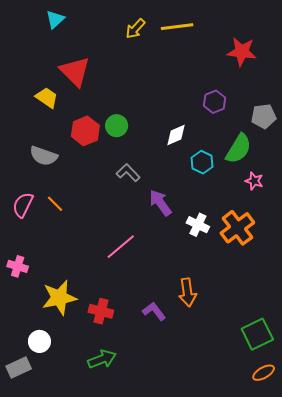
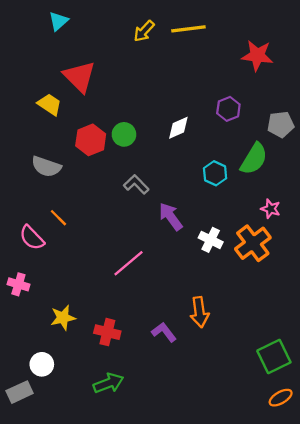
white diamond: (176, 135) -> (178, 128), moved
pink star: (254, 181) -> (271, 209), moved
pink semicircle: (23, 205) -> (32, 238), moved, turned -70
yellow star: (59, 298) -> (63, 318), size x0.7

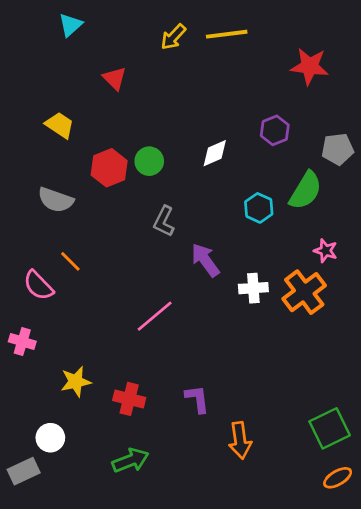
red triangle: (80, 77) -> (114, 78), moved, size x0.6
gray L-shape: (136, 184) -> (164, 221), turned -110
white cross: (211, 240) -> (253, 288), turned -30
orange arrow: (200, 312) -> (240, 440), moved
purple L-shape: (164, 332) -> (197, 399), turned 30

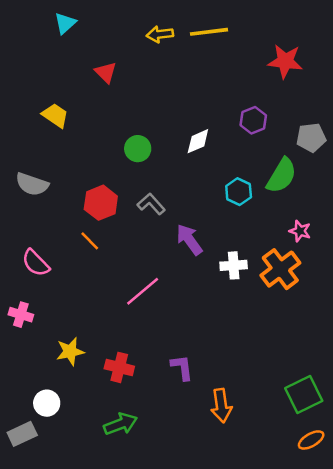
yellow arrow: (173, 37) -> (160, 34), turned 40
red hexagon: (109, 168) -> (101, 203), moved
gray semicircle: (56, 200) -> (32, 184), moved
gray L-shape: (164, 221) -> (151, 204), turned 112
orange line: (70, 261) -> (90, 241), moved

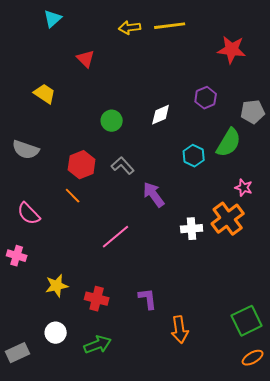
white cross: (234, 265) -> (192, 229), moved
white circle: (47, 403) -> (56, 333), moved

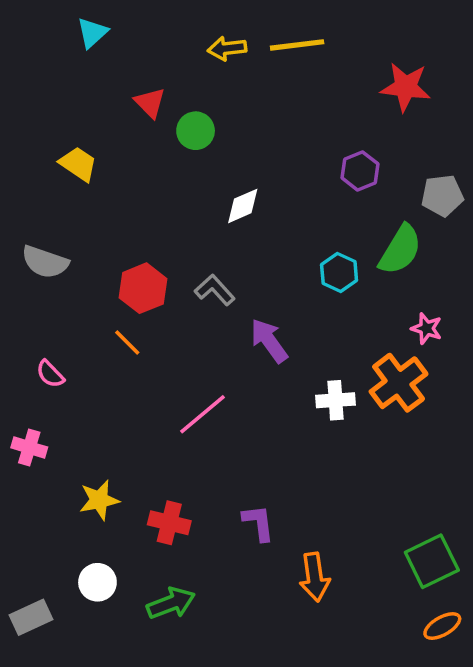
white diamond: (161, 115) -> (243, 206), moved
green circle: (112, 121) -> (196, 131), moved
pink semicircle: (29, 214) -> (50, 374), size x0.7

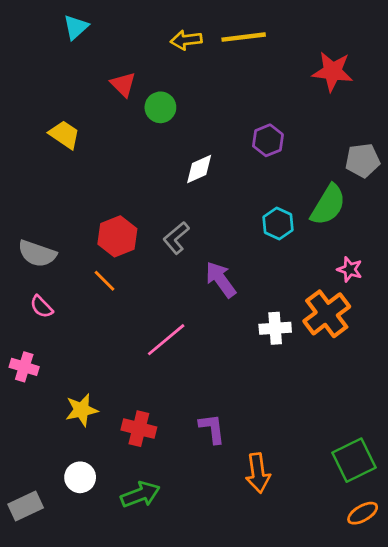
purple hexagon: (360, 171) -> (268, 140), moved
gray semicircle: (45, 262) -> (37, 254), moved
gray L-shape: (215, 290) -> (176, 238), turned -88

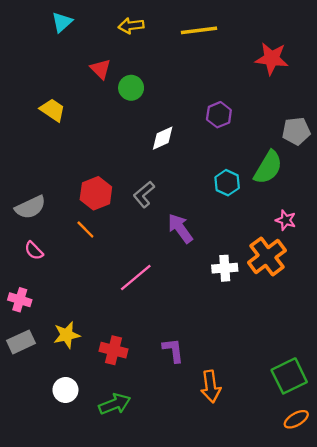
yellow arrow: (186, 40) -> (131, 26), moved
gray semicircle: (37, 254) -> (30, 207), turned -44
gray rectangle: (26, 506) -> (21, 342), moved

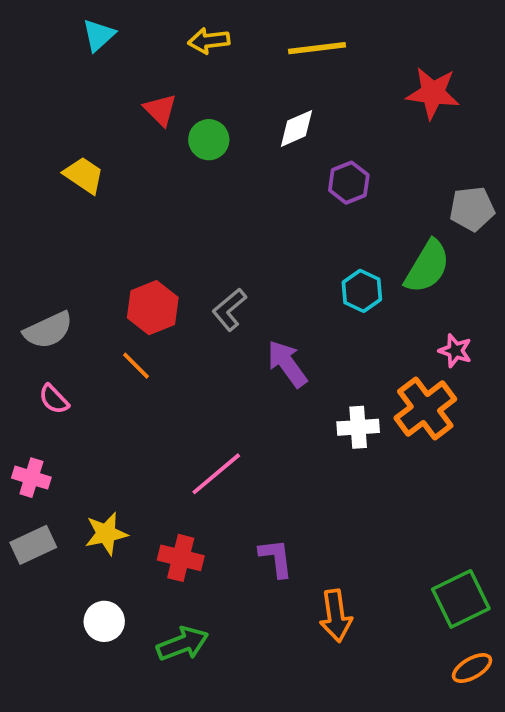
white diamond: (163, 138) -> (297, 128), moved
pink line: (136, 278) -> (216, 474), moved

